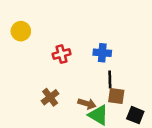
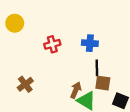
brown cross: (50, 97) -> (25, 84), moved
brown arrow: (87, 104) -> (76, 90), turned -84

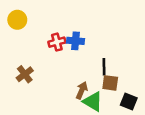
blue cross: (90, 43) -> (75, 41), moved
brown cross: (25, 84) -> (25, 74), moved

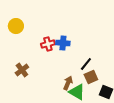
black line: (104, 67) -> (86, 64), turned 40
brown square: (110, 83) -> (91, 77), turned -32

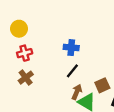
red cross: (48, 44) -> (25, 53), moved
black line: (86, 64) -> (72, 71), moved

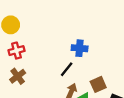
blue cross: (71, 48) -> (80, 48), moved

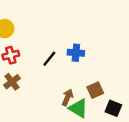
black line: (67, 69) -> (49, 59), moved

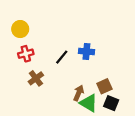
brown cross: (12, 82) -> (36, 78), moved
black square: (113, 108) -> (111, 103), moved

